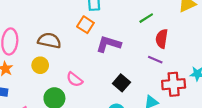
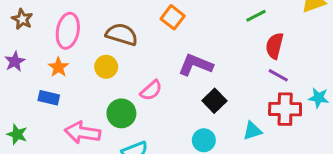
purple L-shape: (109, 44) -> (195, 65), moved
purple line: (155, 60) -> (278, 75), moved
pink semicircle: (75, 79) -> (151, 90), turned -84

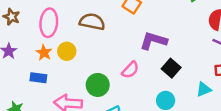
yellow circle: (106, 67) -> (67, 51), moved
pink semicircle: (151, 90) -> (130, 70), moved

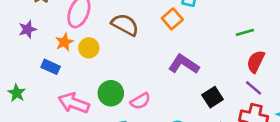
black square: (171, 68) -> (213, 97), moved
pink semicircle: (130, 70) -> (140, 101), moved

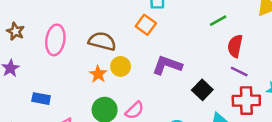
orange star: (64, 42) -> (98, 74), moved
yellow circle: (89, 48) -> (121, 66), moved

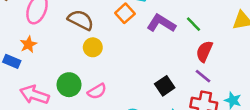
green line: (218, 21) -> (193, 24), turned 63
purple L-shape: (167, 65) -> (161, 23), moved
orange star: (98, 74) -> (28, 44), moved

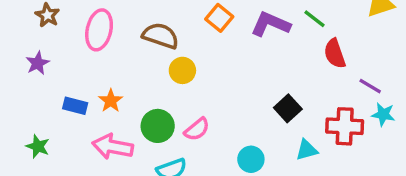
orange star: (28, 44) -> (111, 101), moved
red semicircle: (204, 51) -> (335, 54), turned -35
purple line: (203, 76) -> (370, 86), moved

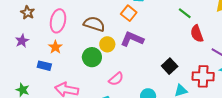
purple L-shape: (271, 24) -> (132, 39), moved
orange star: (111, 101) -> (55, 47), moved
green circle: (158, 126) -> (92, 57), moved

